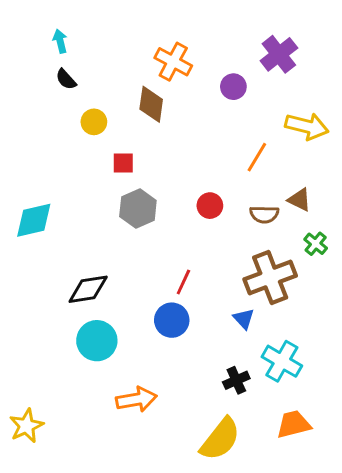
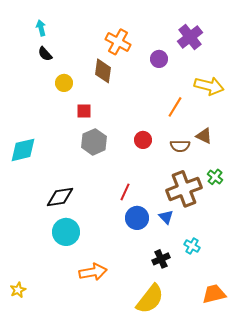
green cross: (316, 244) -> (215, 177), moved
blue circle: (172, 320) -> (137, 218), moved
cyan cross: (282, 361) -> (192, 246), size x0.6
orange trapezoid: (294, 424) -> (214, 294), moved
yellow star: (26, 426) -> (18, 290), size x0.7

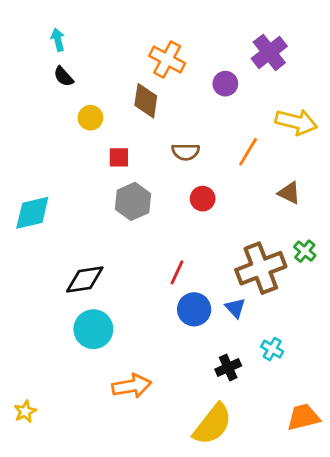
brown semicircle: (180, 146) -> (186, 152), moved

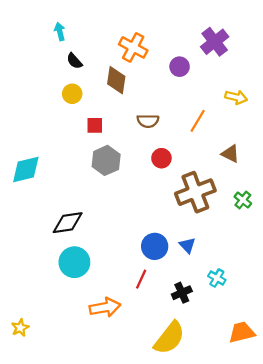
cyan arrow: (58, 40) -> (60, 32), moved
black semicircle: (64, 77) -> (74, 61), moved
yellow arrow: (296, 122) -> (236, 97), size x0.7
brown cross: (261, 268) -> (195, 192), moved
red line: (177, 272) -> (141, 279), moved

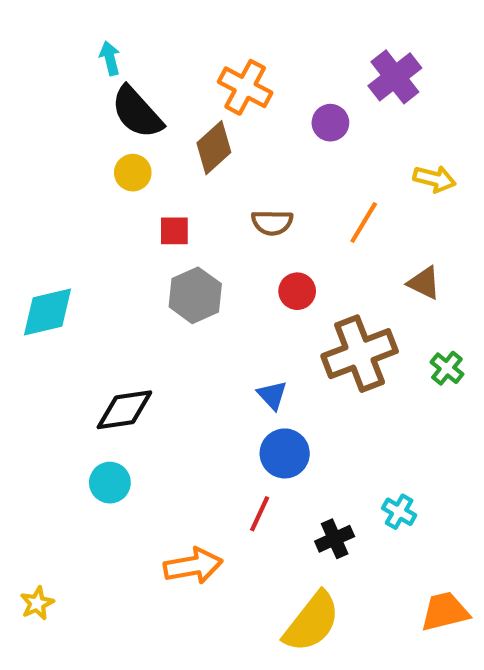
black semicircle: (74, 61) -> (137, 112), size x1.8
brown diamond: (116, 80) -> (214, 148), turned 40
blue triangle: (187, 245) -> (272, 395), moved
cyan circle: (74, 262) -> (110, 483), moved, size x0.7

